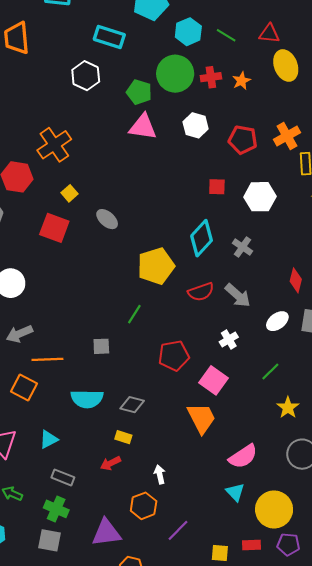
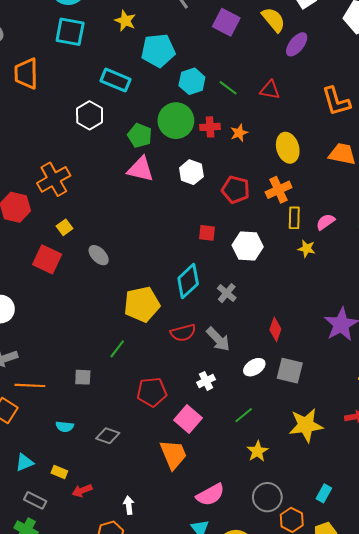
yellow ellipse: (286, 65) -> (288, 148), moved
cyan semicircle: (87, 399) -> (65, 427), size x0.6
yellow rectangle: (123, 437) -> (59, 472), moved

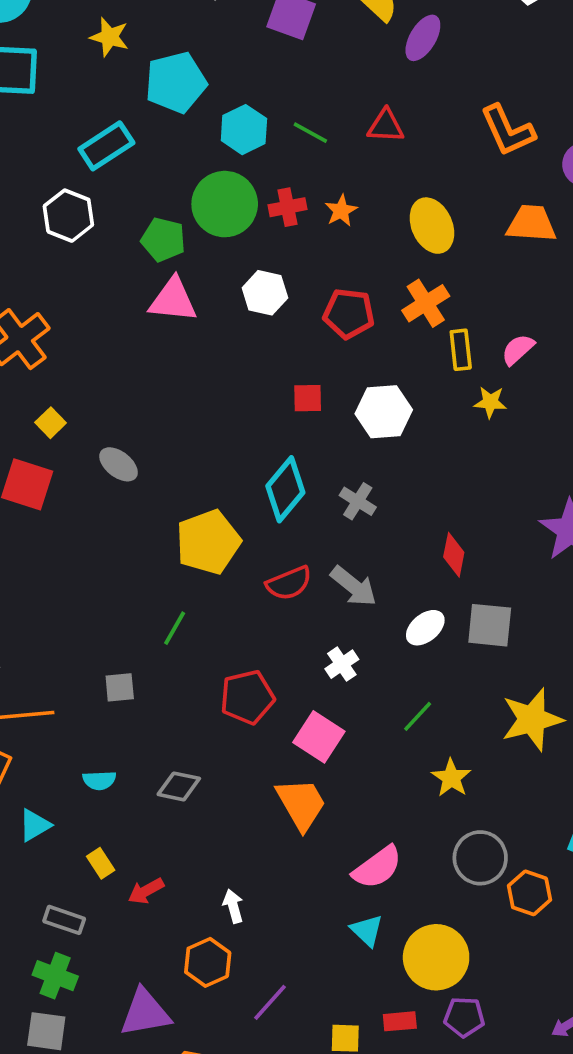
cyan rectangle: (115, 80) -> (106, 146), turned -48
cyan triangle: (24, 463) -> (35, 825), moved
yellow rectangle: (59, 472) -> (101, 863), turned 42

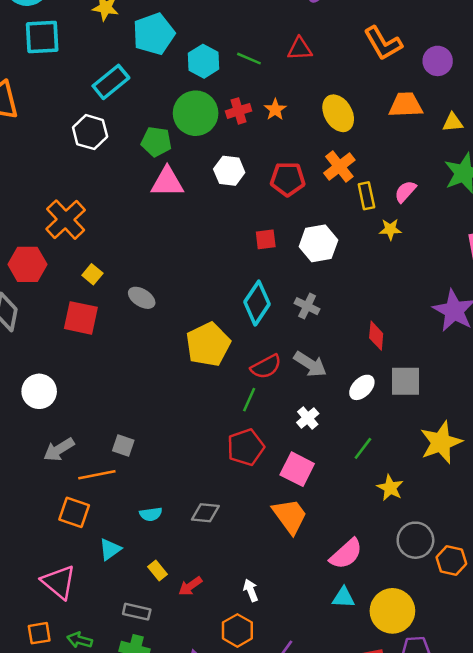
green line: (175, 628) -> (249, 400), moved
gray square: (120, 687) -> (123, 446), moved, turned 30
cyan triangle: (367, 930) -> (343, 597), turned -35

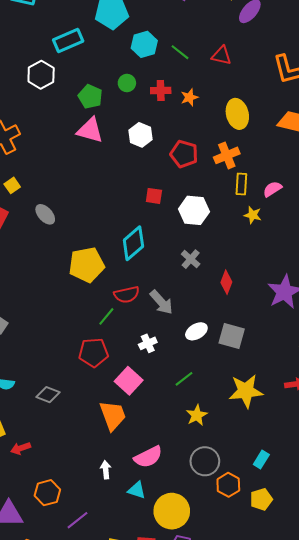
green circle: (196, 113) -> (127, 83), size x0.5
gray cross: (307, 306) -> (191, 259), moved
red diamond: (376, 336) -> (226, 282), moved
white arrow: (251, 590) -> (106, 470), moved

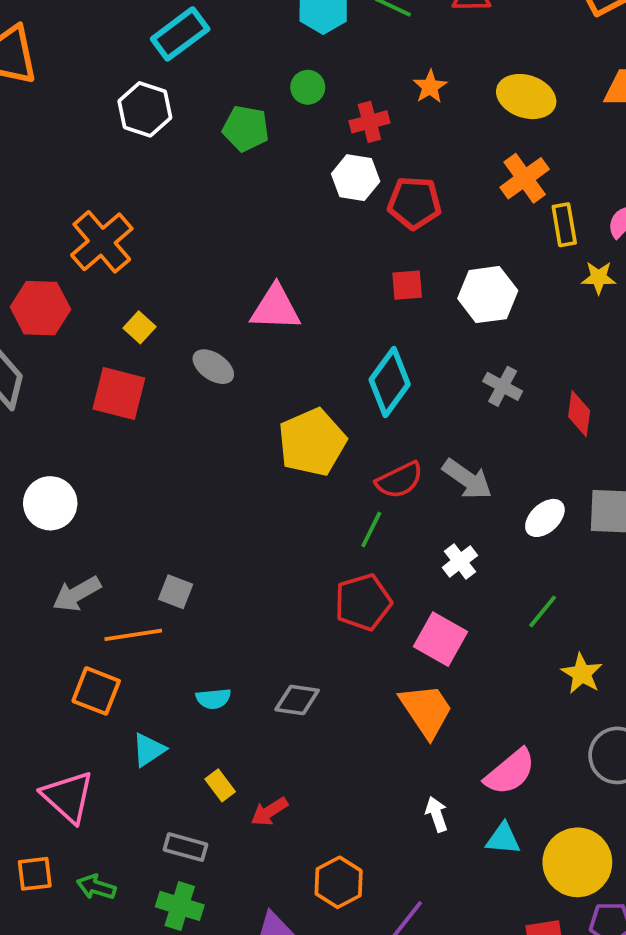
red cross: (161, 91) -> (369, 122), moved
yellow ellipse: (237, 114) -> (526, 97), turned -44
pink triangle: (90, 130) -> (275, 308), moved
red pentagon: (184, 154) -> (414, 203), moved

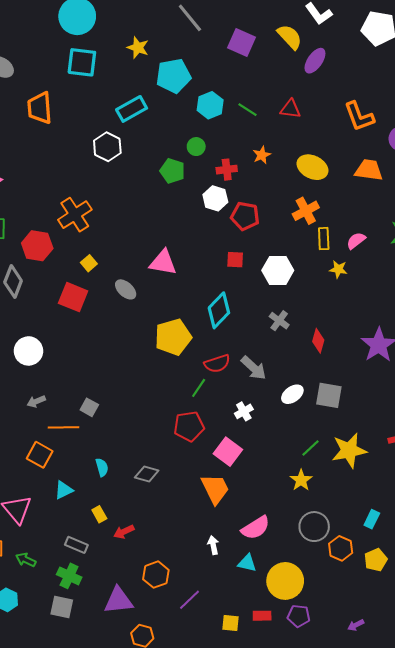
green pentagon: (246, 128) -> (172, 171), moved
gray arrow: (77, 594) -> (36, 401), size x0.7
green line: (543, 611) -> (310, 448), moved
cyan semicircle: (213, 699) -> (102, 467), turned -108

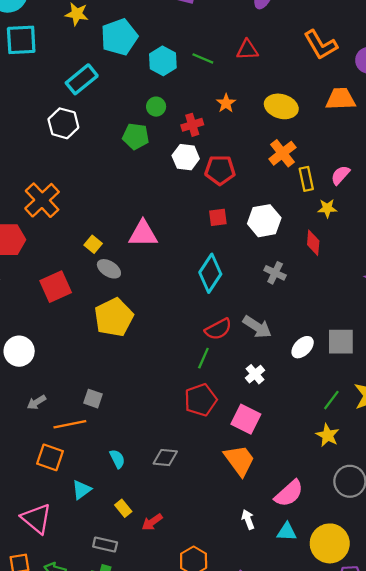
yellow square: (89, 263) -> (93, 244), moved
red square: (73, 297) -> (56, 287), turned -36
yellow pentagon: (173, 337) -> (114, 317), moved
red diamond: (318, 341) -> (313, 243), moved

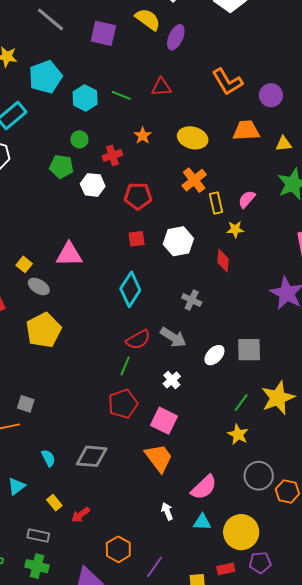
white hexagon: (186, 157) -> (93, 185), moved
gray cross: (275, 273) -> (192, 300), moved
gray diamond: (165, 458) -> (92, 456), size x1.4

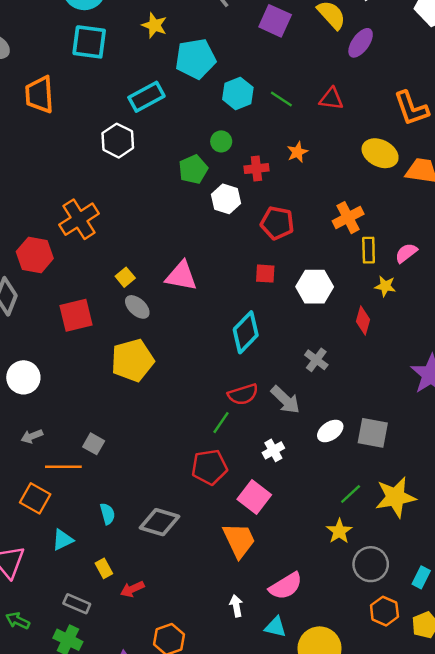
yellow ellipse: (193, 138) -> (380, 153), moved
green pentagon: (61, 166) -> (193, 169), turned 30
gray circle: (259, 476) -> (371, 564), moved

